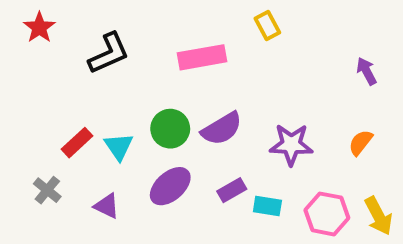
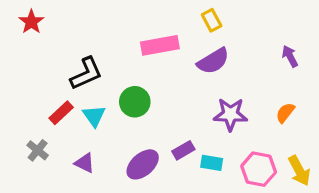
black L-shape: (109, 53) -> (86, 74), moved
purple semicircle: (222, 129) -> (213, 61), moved
purple ellipse: (170, 186) -> (143, 164), moved

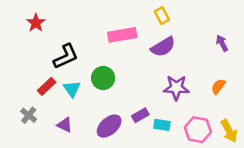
red star: (31, 22) -> (36, 23), moved

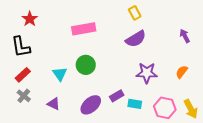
pink rectangle: (122, 35) -> (84, 29), moved
black L-shape: (66, 56) -> (21, 47), moved, turned 105
red rectangle: (47, 86) -> (23, 75), moved

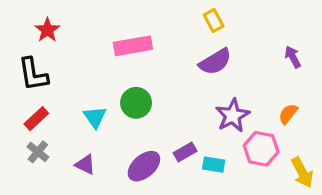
purple star: (147, 73) -> (233, 115), turned -30
pink hexagon: (165, 108) -> (261, 149), moved

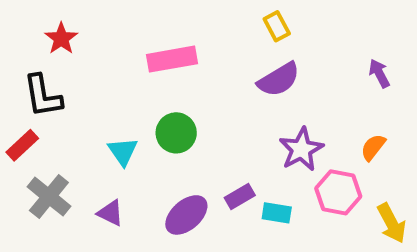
red rectangle: (36, 119) -> (22, 145), moved
gray cross: (38, 152) -> (49, 196), size x1.5

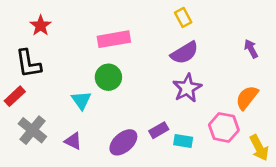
green circle: (176, 133) -> (108, 77), moved
orange semicircle: (373, 147) -> (247, 98), size x1.4
purple star: (301, 149) -> (187, 88), moved

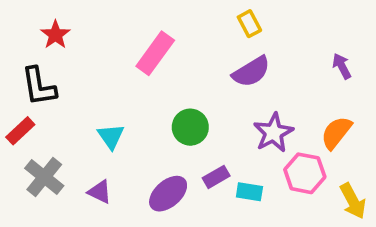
pink rectangle: (114, 39) -> (155, 53), turned -44
green circle: (108, 77) -> (190, 127), moved
purple star: (187, 88) -> (273, 133), moved

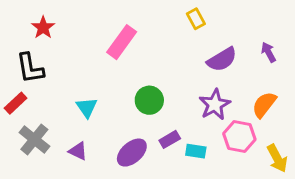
purple semicircle: (251, 72) -> (222, 59), moved

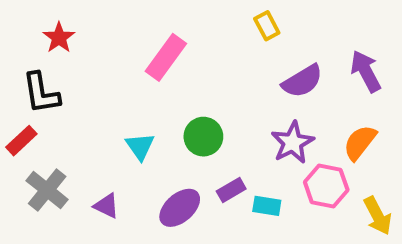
purple arrow: (269, 52) -> (366, 71), size x1.5
cyan triangle: (87, 107) -> (140, 146), moved

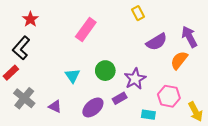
black L-shape: (41, 93) -> (21, 48), turned 50
purple star: (293, 143) -> (135, 79), moved
orange semicircle: (360, 143) -> (179, 60), moved
cyan rectangle: (267, 206) -> (148, 115), moved

